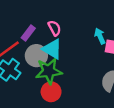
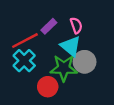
gray circle: (36, 56) -> (85, 62), moved
red circle: (51, 92) -> (48, 87), moved

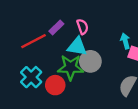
cyan triangle: (71, 46) -> (77, 47), turned -30
cyan cross: (24, 61) -> (31, 77), moved

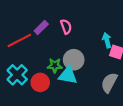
cyan triangle: (77, 47) -> (68, 75), moved
green star: (71, 67) -> (55, 65), size x0.6

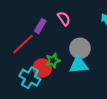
green star: (55, 65) -> (53, 61), moved
red circle: (40, 82) -> (42, 68), moved

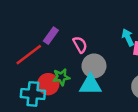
pink semicircle: (64, 19) -> (80, 45), moved
cyan cross: (30, 78) -> (33, 94), turned -30

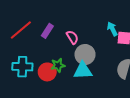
red line: (29, 55) -> (21, 30), moved
cyan cross: (33, 94) -> (22, 67), moved

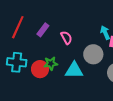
red line: (21, 30) -> (18, 27), turned -30
gray circle: (85, 55) -> (93, 54), moved

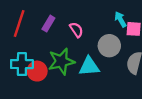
green star: (51, 64) -> (61, 61), size x1.6
red circle: (40, 69) -> (37, 71), moved

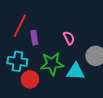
purple rectangle: (48, 24) -> (34, 38), moved, turned -48
red circle: (37, 71) -> (30, 79), moved

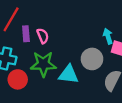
pink semicircle: (69, 38) -> (43, 36), moved

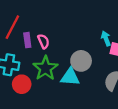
gray circle: (92, 59) -> (81, 61), moved
green star: (43, 64) -> (45, 68), turned -30

